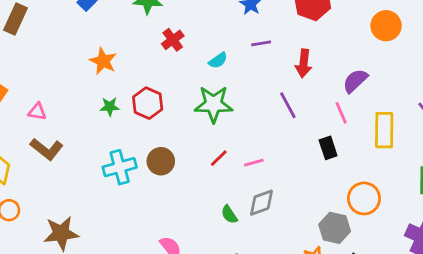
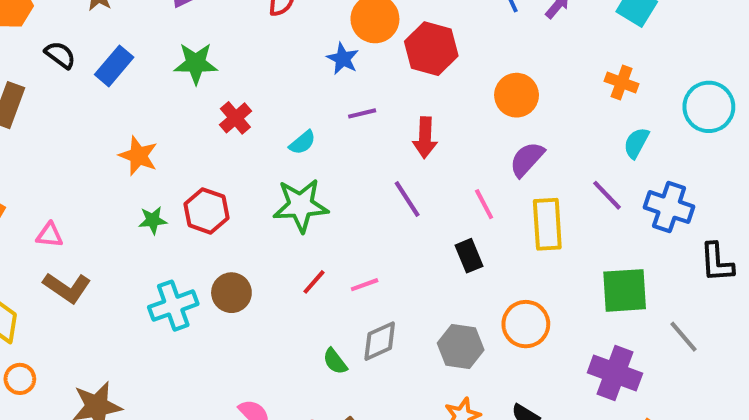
orange circle: (386, 26) -> (517, 95), moved
purple semicircle: (355, 81) -> (527, 159), moved
gray hexagon: (335, 228) -> (461, 347), moved

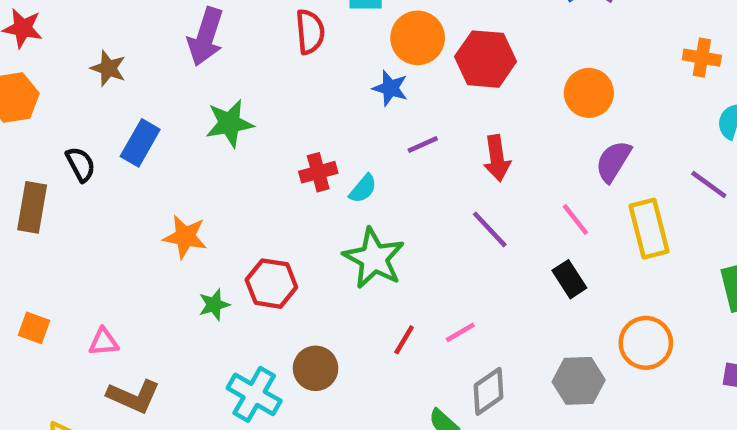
black semicircle: (60, 55) -> (81, 164), moved, turned 36
red cross: (235, 118) -> (318, 172), moved, turned 36
green star: (301, 205) -> (374, 258), turned -30
cyan cross: (173, 306) -> (254, 394), turned -30

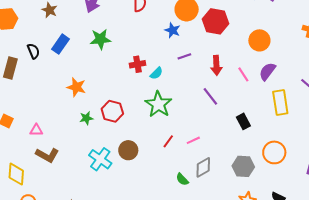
pink line: (575, 219) -> (243, 74), moved

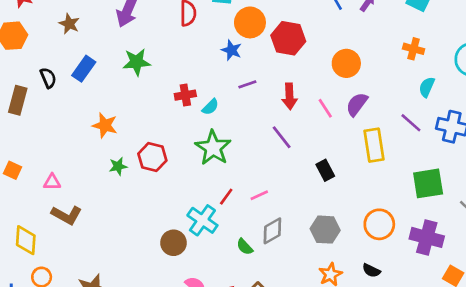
brown circle: (128, 150) -> (173, 243), moved
orange circle: (274, 152) -> (379, 224), moved
cyan cross: (100, 159) -> (202, 220), moved

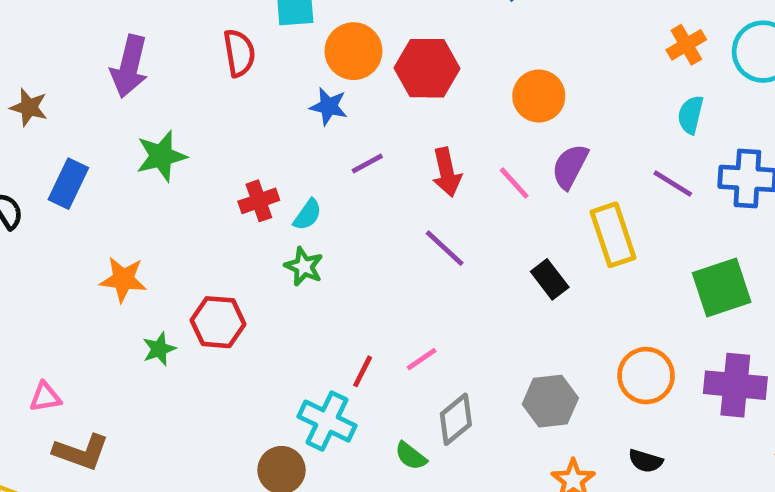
orange cross: (414, 49) -> (686, 45), moved, turned -36
green star: (213, 148) -> (304, 267), moved, size x0.6
black rectangle: (325, 170) -> (550, 279), moved

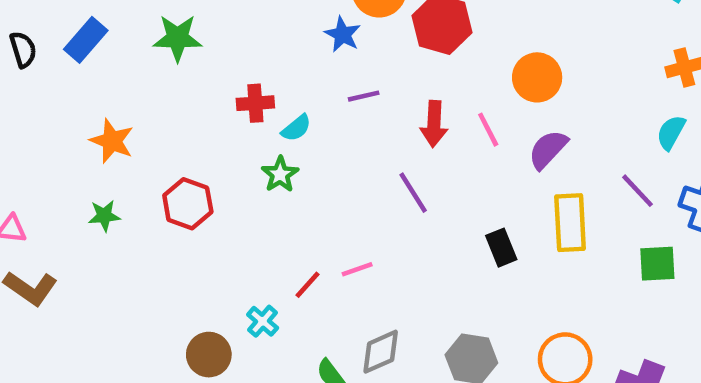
pink line: (514, 183) -> (488, 130), moved
green square: (722, 288) -> (657, 264), moved, size x0.7
green star: (159, 349) -> (104, 216), moved
pink line: (422, 359) -> (357, 269), moved
cyan cross: (327, 421) -> (263, 321), size x0.6

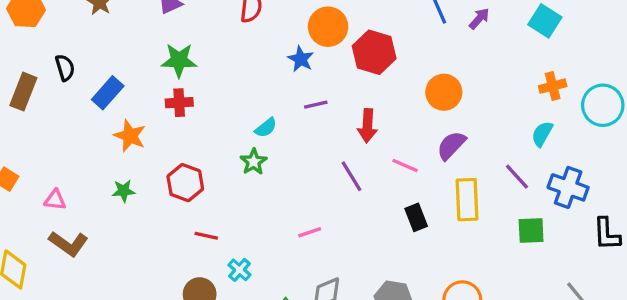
blue rectangle: (86, 40) -> (108, 93), moved
red cross: (255, 103) -> (179, 103), moved
pink line: (488, 130) -> (405, 165), moved, turned -40
red line: (308, 285) -> (206, 236), moved, turned 60

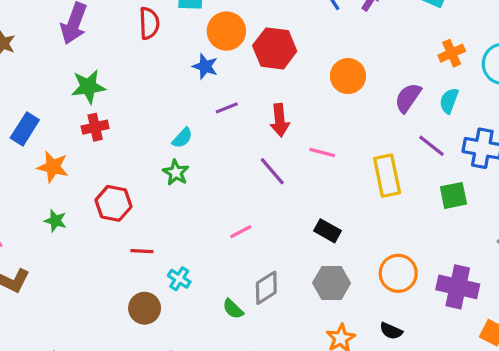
purple semicircle: (451, 145) -> (408, 98), moved
green star: (124, 191) -> (55, 221), turned 30
black rectangle: (416, 217) -> (327, 231), moved, turned -30

